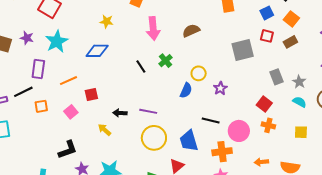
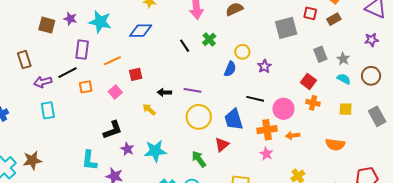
cyan star: (57, 41) -> (100, 22), turned -30
orange arrow: (261, 162) -> (293, 135), moved

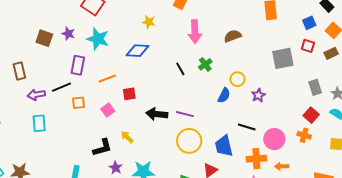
red square: (308, 81) -> (311, 115), moved
black arrow: (164, 92) -> (157, 114), size x1.5
yellow arrow: (149, 109) -> (127, 137), moved

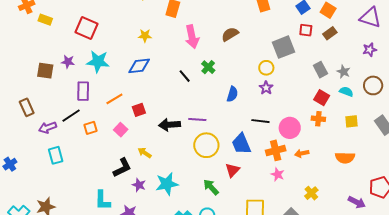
yellow circle: (237, 79) -> (266, 68), moved

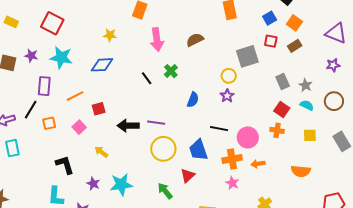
yellow rectangle: (45, 20) -> (11, 22), moved
black line: (71, 116) -> (31, 110), turned -30
black L-shape: (122, 168) -> (65, 165), moved, turned -85

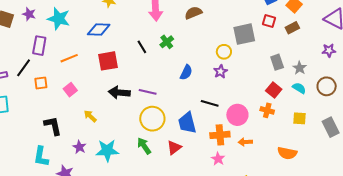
red square: (99, 109) -> (108, 61), moved, size x1.5
green arrow: (165, 191) -> (144, 146), moved

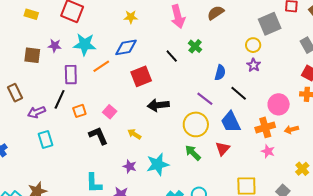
orange line: (69, 58) -> (101, 66), moved
purple line: (148, 92) -> (205, 99), moved, turned 36
black line: (210, 103) -> (239, 93), moved, turned 36
black L-shape: (53, 126) -> (98, 136), moved

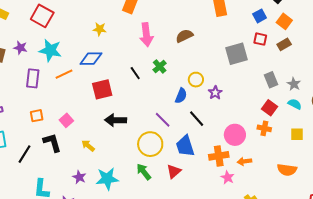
yellow circle: (253, 45) -> (196, 80), moved
black line: (60, 99) -> (24, 154), moved
pink star: (268, 151) -> (228, 177), moved

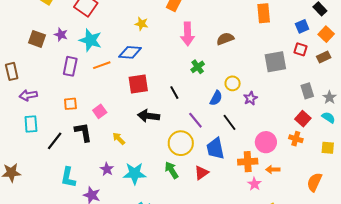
black line: (135, 73) -> (174, 93), moved
orange semicircle: (287, 170) -> (314, 182), turned 102

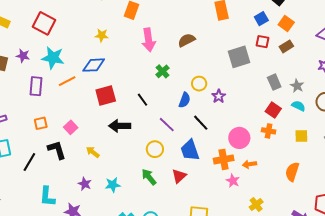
yellow circle: (181, 143) -> (155, 149), size x0.7
cyan star: (135, 173) -> (113, 185), size x0.7

